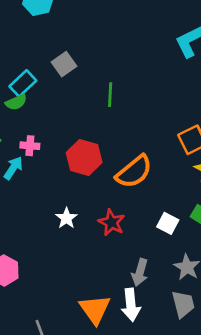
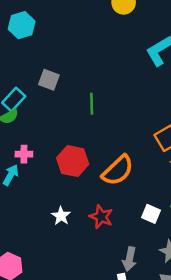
gray square: (64, 64) -> (49, 80), turned -30

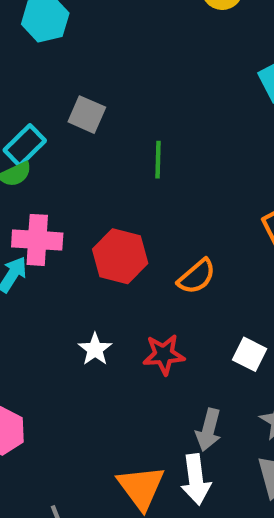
pink cross: (24, 154) -> (37, 240), size x1.6
orange semicircle: (118, 170) -> (197, 276), size x0.7
red star: (101, 217) -> (164, 355), turned -30

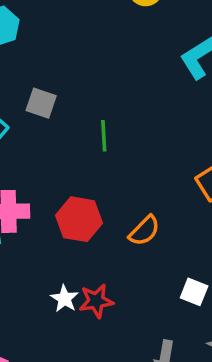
red star: (164, 355) -> (96, 301), moved

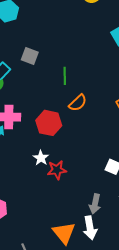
orange semicircle: (144, 231) -> (78, 103), moved
white star: (65, 299) -> (41, 158), moved

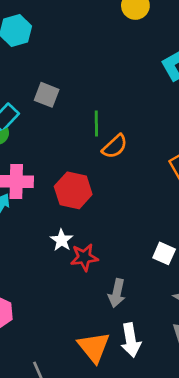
orange semicircle: (78, 103) -> (115, 146), moved
gray arrow: (95, 204) -> (117, 293), moved

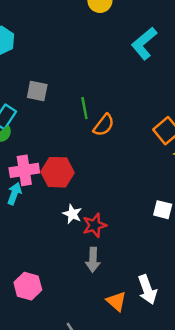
red hexagon: (73, 190) -> (58, 172), moved
gray arrow: (117, 293) -> (93, 260), moved
orange triangle: (94, 347) -> (116, 301), size x0.7

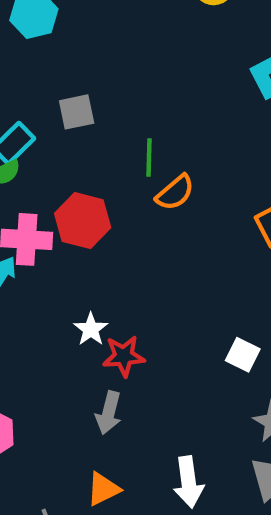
gray square: (37, 91) -> (77, 112), turned -35
red hexagon: (58, 172) -> (83, 221), moved
orange triangle: (116, 301) -> (103, 489), moved, turned 40

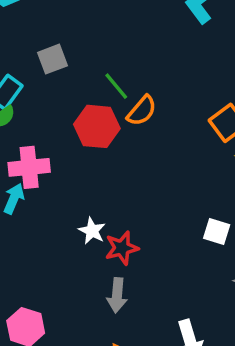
green line: (149, 157) -> (116, 86), turned -32
red hexagon: (83, 221) -> (97, 126), moved

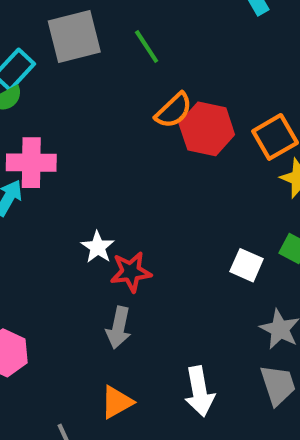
gray square: (53, 59) -> (74, 36), size x1.5
green line: (116, 86) -> (147, 46), moved
red hexagon: (97, 126) -> (207, 129), moved

